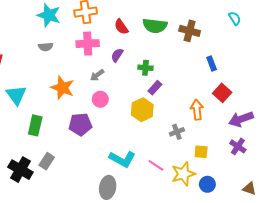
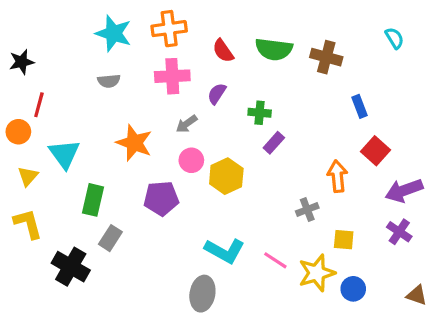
yellow hexagon: (142, 110) -> (226, 176), moved
gray rectangle: (47, 161) -> (110, 238), moved

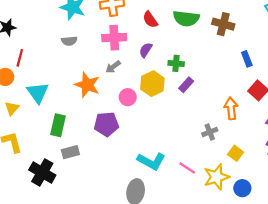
gray arrow: (187, 124) -> (113, 67), moved
yellow hexagon: (226, 176) -> (152, 84), moved
gray rectangle: (110, 238) -> (70, 152), turned 42
yellow square: (344, 240) -> (236, 153), turned 32

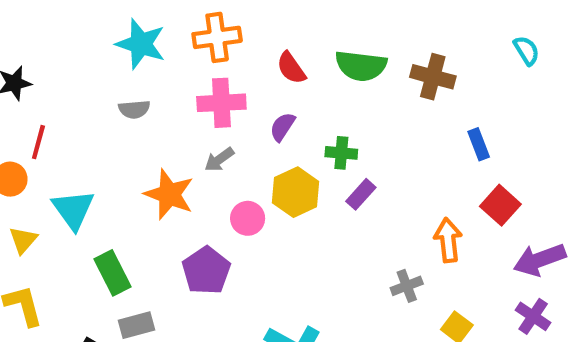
purple pentagon: (106, 124) -> (206, 271), turned -30
green rectangle: (58, 125) -> (112, 273), turned -40

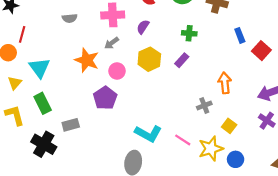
green cross: (341, 153) -> (189, 33), moved
red square: (500, 205) -> (261, 51), moved
pink circle: (248, 218) -> (117, 71), moved
green rectangle: (112, 273) -> (43, 103), moved

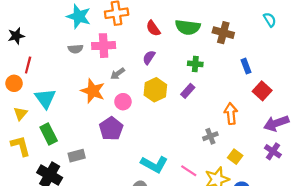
pink cross: (113, 15) -> (104, 46), moved
red square: (261, 51) -> (262, 91), moved

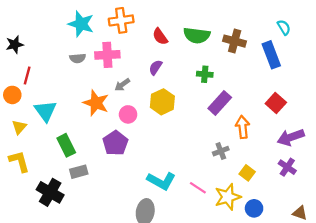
blue rectangle: (246, 66) -> (271, 55), moved, size x1.6
purple rectangle: (188, 91) -> (220, 103), moved, size x1.5
green rectangle: (49, 134) -> (66, 145), moved

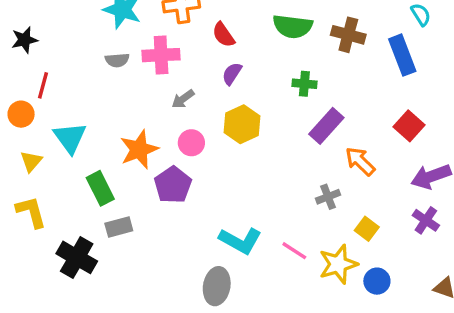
red semicircle: (160, 37) -> (223, 35), moved
orange star: (96, 103) -> (139, 149), moved, turned 30
orange arrow: (243, 127) -> (360, 161), turned -40

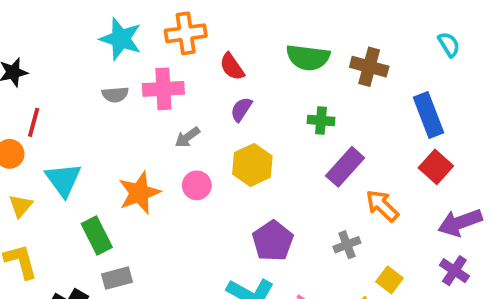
blue rectangle: (402, 55) -> (428, 115), moved
purple pentagon: (173, 185) -> (273, 241), moved

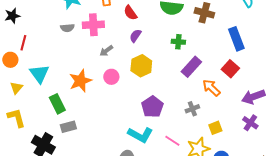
red square: (436, 167) -> (230, 69), moved
yellow square: (390, 280) -> (215, 128), turned 32

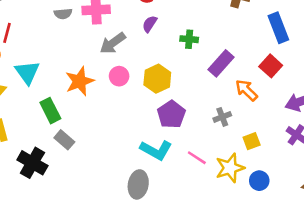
green cross: (178, 42) -> (189, 39), moved
gray arrow: (106, 51) -> (113, 43), size x1.5
yellow hexagon: (141, 66) -> (157, 79), moved
gray rectangle: (68, 127) -> (64, 140), turned 56

